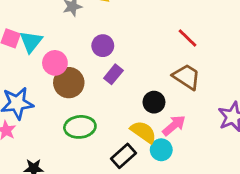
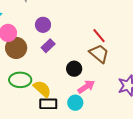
red line: (187, 38) -> (99, 36), moved
yellow semicircle: (143, 132) -> (42, 89), moved
black rectangle: (123, 156) -> (48, 104), turned 36

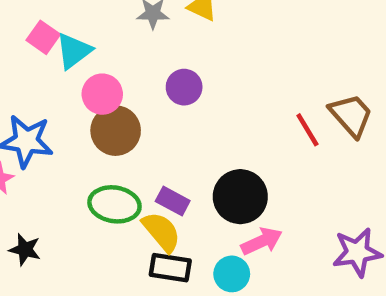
purple rectangle: (48, 46) -> (173, 201), moved, turned 64
brown trapezoid: (99, 54) -> (351, 115), moved
black circle: (74, 69) -> (240, 197), size x1.5

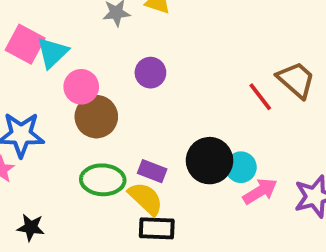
pink square: (43, 37) -> (25, 44), size x1.4
pink arrow: (262, 241) -> (260, 191), moved
cyan circle: (232, 274) -> (241, 167), moved

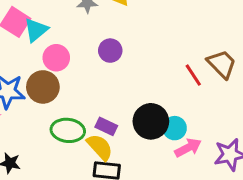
brown circle: (96, 117) -> (43, 87), moved

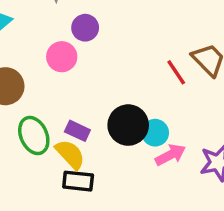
purple circle: (110, 51) -> (85, 28), moved
pink circle: (56, 58) -> (62, 57), moved
green ellipse: (68, 130) -> (34, 135), turned 60

